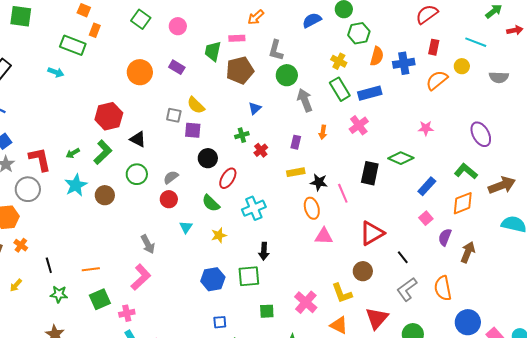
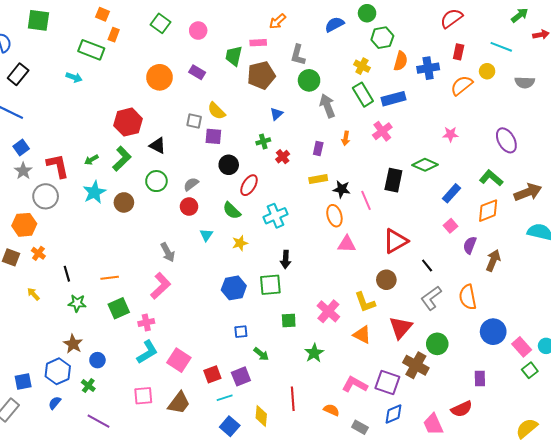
yellow arrow: (16, 285) -> (33, 294), turned 96

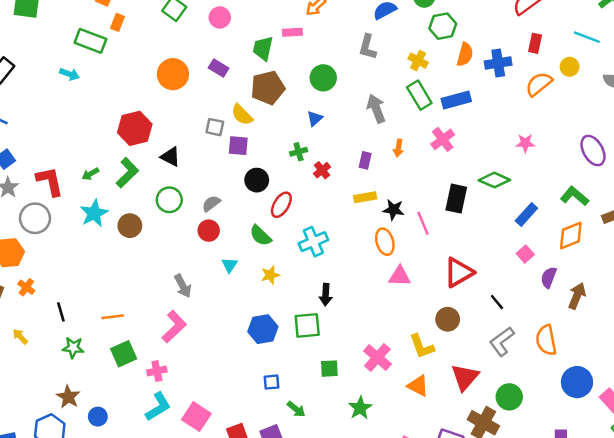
gray L-shape: (298, 55) -> (368, 47), moved
brown pentagon: (261, 75) -> (268, 88), moved
green circle: (309, 80) -> (323, 78), moved

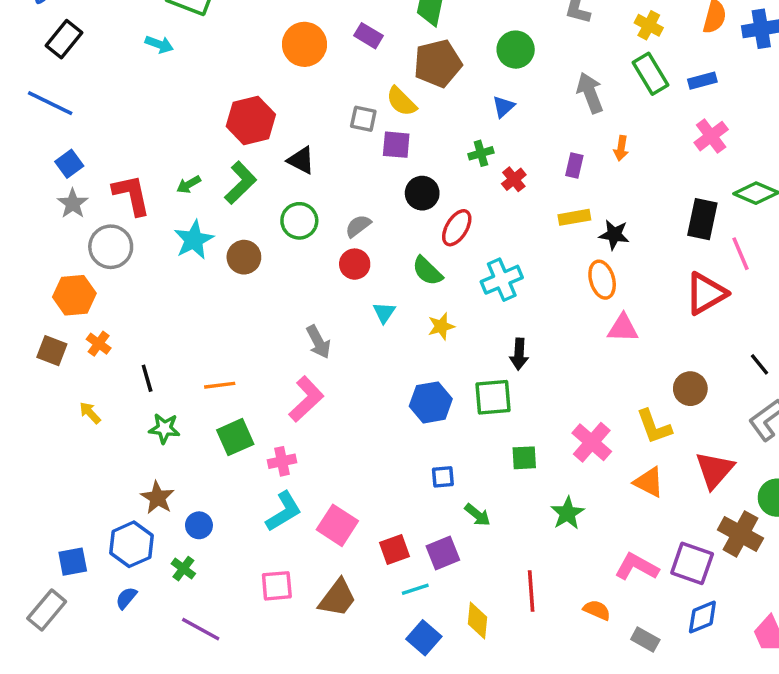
blue rectangle: (456, 100) -> (702, 81), size x0.7
pink cross: (443, 139) -> (711, 136), moved
pink line: (423, 223) -> (740, 254), moved
red triangle: (459, 272) -> (706, 293), moved

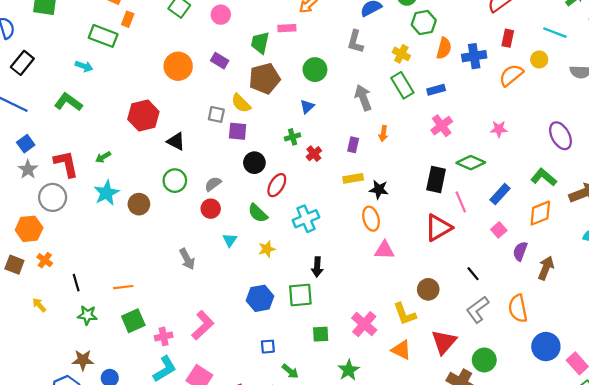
green L-shape: (240, 183) -> (68, 102), moved, turned -100
pink L-shape: (306, 399) -> (203, 325), moved
brown star: (157, 498) -> (83, 360), turned -30

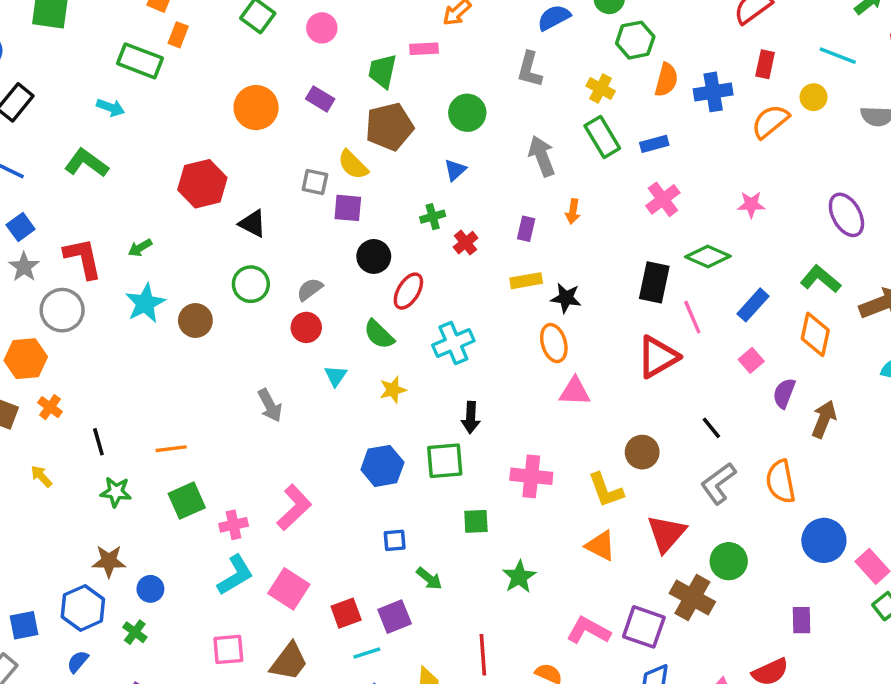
orange diamond: (540, 213) -> (815, 334), turned -56
pink cross: (364, 324) -> (531, 476), moved, turned -35

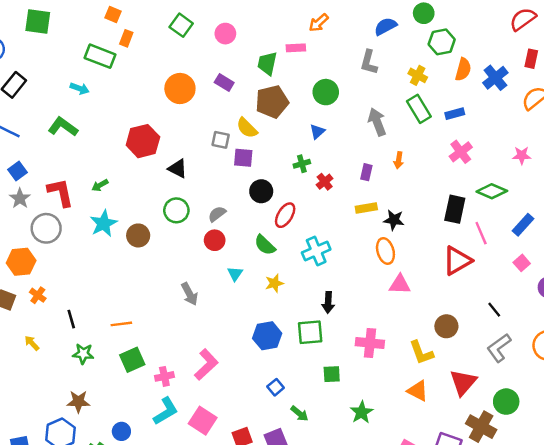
blue cross: (713, 92) -> (495, 78), turned -30
blue square: (395, 540) -> (276, 387), turned -35
blue circle: (150, 589) -> (121, 431), moved

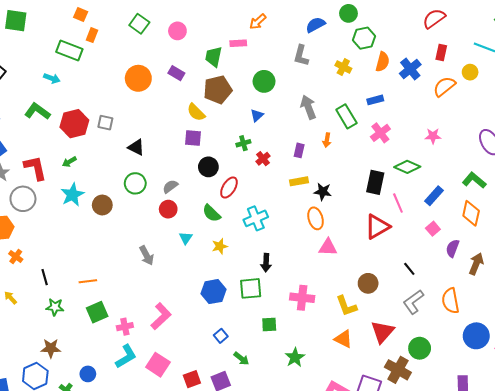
green rectangle: (419, 109) -> (346, 116), moved
gray square: (221, 140) -> (105, 123), moved
red hexagon: (143, 141) -> (74, 124), moved

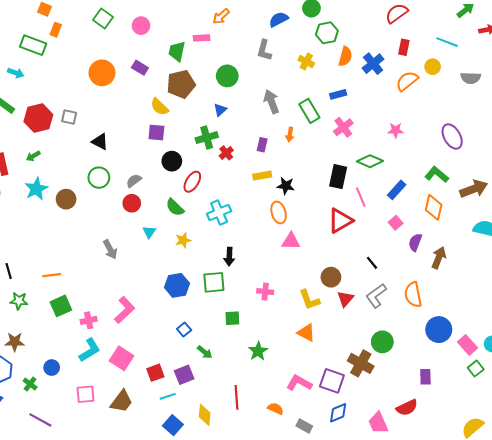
green cross: (243, 143) -> (207, 138), size x1.5
pink cross: (302, 298) -> (265, 292), size x0.7
red triangle: (382, 332) -> (345, 299), moved, size x0.7

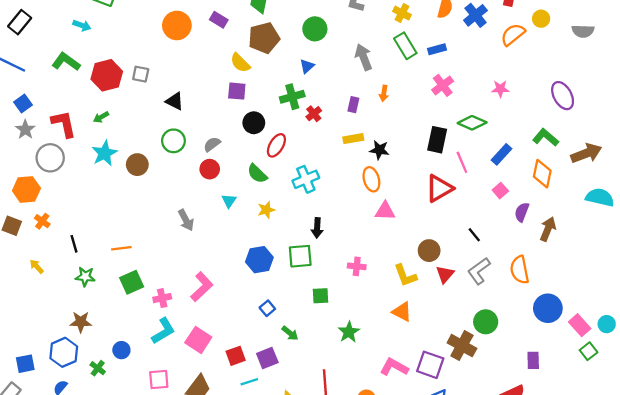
green rectangle: (309, 111) -> (405, 46), moved

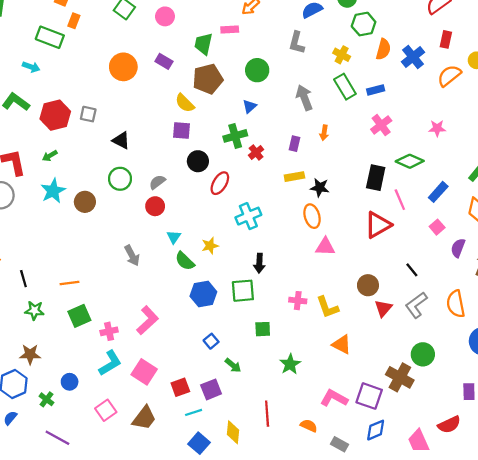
green semicircle: (257, 174) -> (185, 261), moved
yellow L-shape: (405, 275) -> (327, 307), moved
pink square: (159, 380) -> (106, 410), turned -30

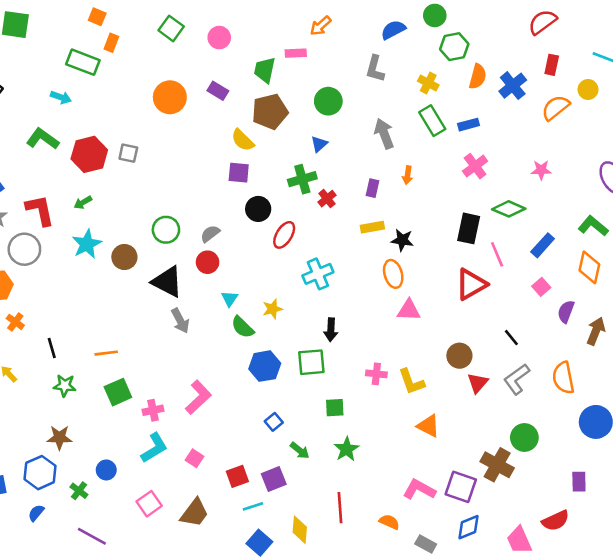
black triangle: (121, 140) -> (167, 282), moved, size x1.5
green star: (290, 364) -> (346, 449), moved
pink square: (144, 372) -> (195, 458), size x0.6

